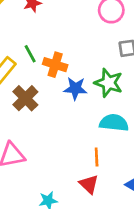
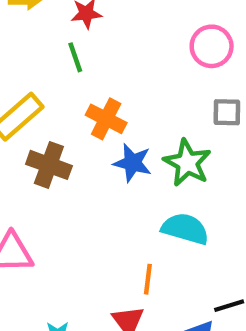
green line: (30, 54) -> (75, 57), moved
brown cross: (25, 98) -> (49, 165), turned -35

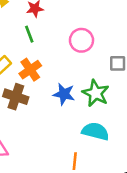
pink circle: (212, 46) -> (81, 40), moved
orange cross: (106, 119) -> (30, 70), moved, turned 30

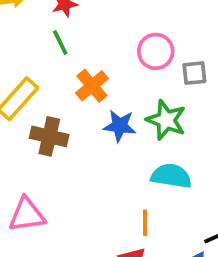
pink circle: (81, 40) -> (156, 51), moved
orange cross: (30, 70) -> (92, 86), moved

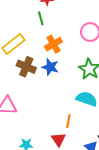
blue star: (120, 126) -> (50, 67), moved

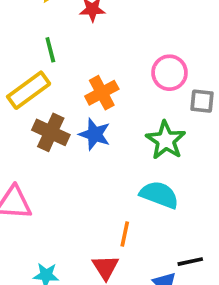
green line: (41, 18) -> (50, 50), moved

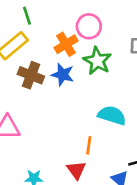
pink circle: (170, 73) -> (89, 26), moved
green star: (166, 140) -> (97, 61), moved

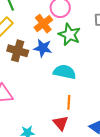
cyan semicircle: (112, 115) -> (65, 72), moved

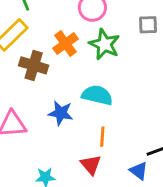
orange cross: (43, 24) -> (66, 44), moved
blue star: (43, 48) -> (61, 113), moved

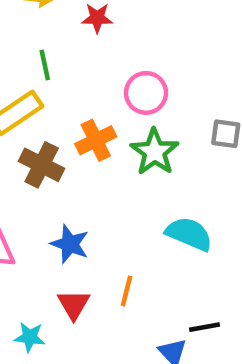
cyan semicircle: (97, 95) -> (189, 234), moved
red triangle: (91, 165) -> (74, 305), moved

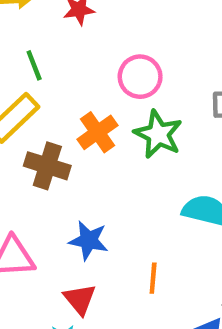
red triangle: (74, 305) -> (80, 299), moved

